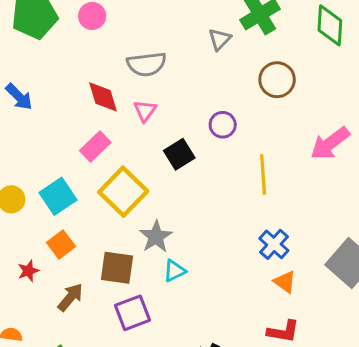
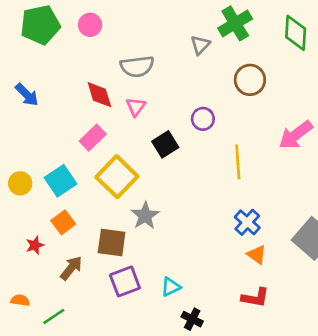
cyan triangle: (174, 271) -> (171, 287), moved

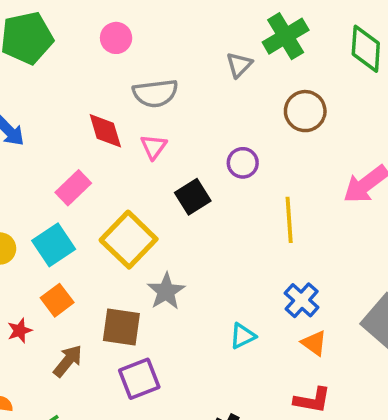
pink circle: (90, 25) -> (116, 38), moved
pink rectangle: (93, 138) -> (73, 188), moved
cyan triangle: (171, 287) -> (243, 336), moved

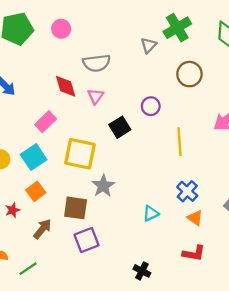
pink circle: (116, 38) -> (61, 29), moved
yellow square: (129, 240) -> (80, 154), turned -32

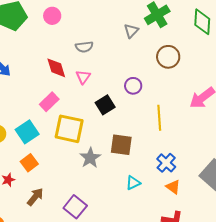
gray semicircle: (97, 63) -> (84, 47), size x0.7
pink rectangle: (46, 122) -> (49, 102), moved
brown square: (76, 208) -> (121, 145), moved
purple square: (87, 240) -> (75, 207), turned -30

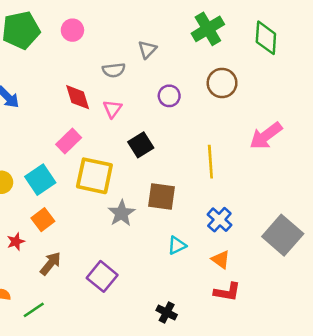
gray triangle: (131, 31) -> (147, 49), moved
purple circle: (133, 86) -> (169, 96), moved
orange triangle: (173, 187) -> (221, 260), moved

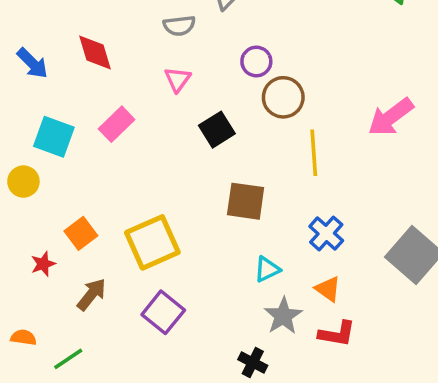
brown circle: (222, 83) -> (283, 97), moved
red diamond: (78, 97) -> (95, 53), moved
yellow square: (94, 176) -> (152, 242), moved, turned -36
cyan square: (40, 180) -> (54, 137), moved, turned -36
gray star: (121, 213) -> (283, 316), moved

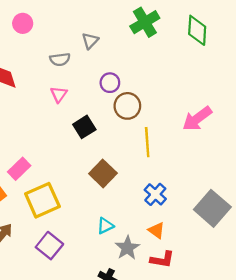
pink rectangle: (117, 124) -> (19, 169), moved
brown square: (246, 201) -> (103, 173), turned 36
cyan triangle: (267, 269) -> (105, 226), moved

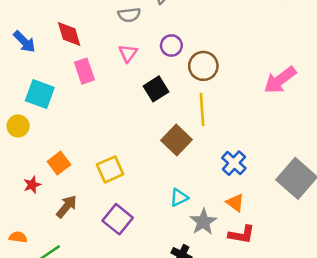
purple circle: (110, 83) -> (171, 46), moved
yellow line: (147, 142) -> (202, 109), moved
pink rectangle: (19, 169) -> (84, 71), moved, turned -65
yellow square: (42, 200) -> (110, 169), size x0.7

